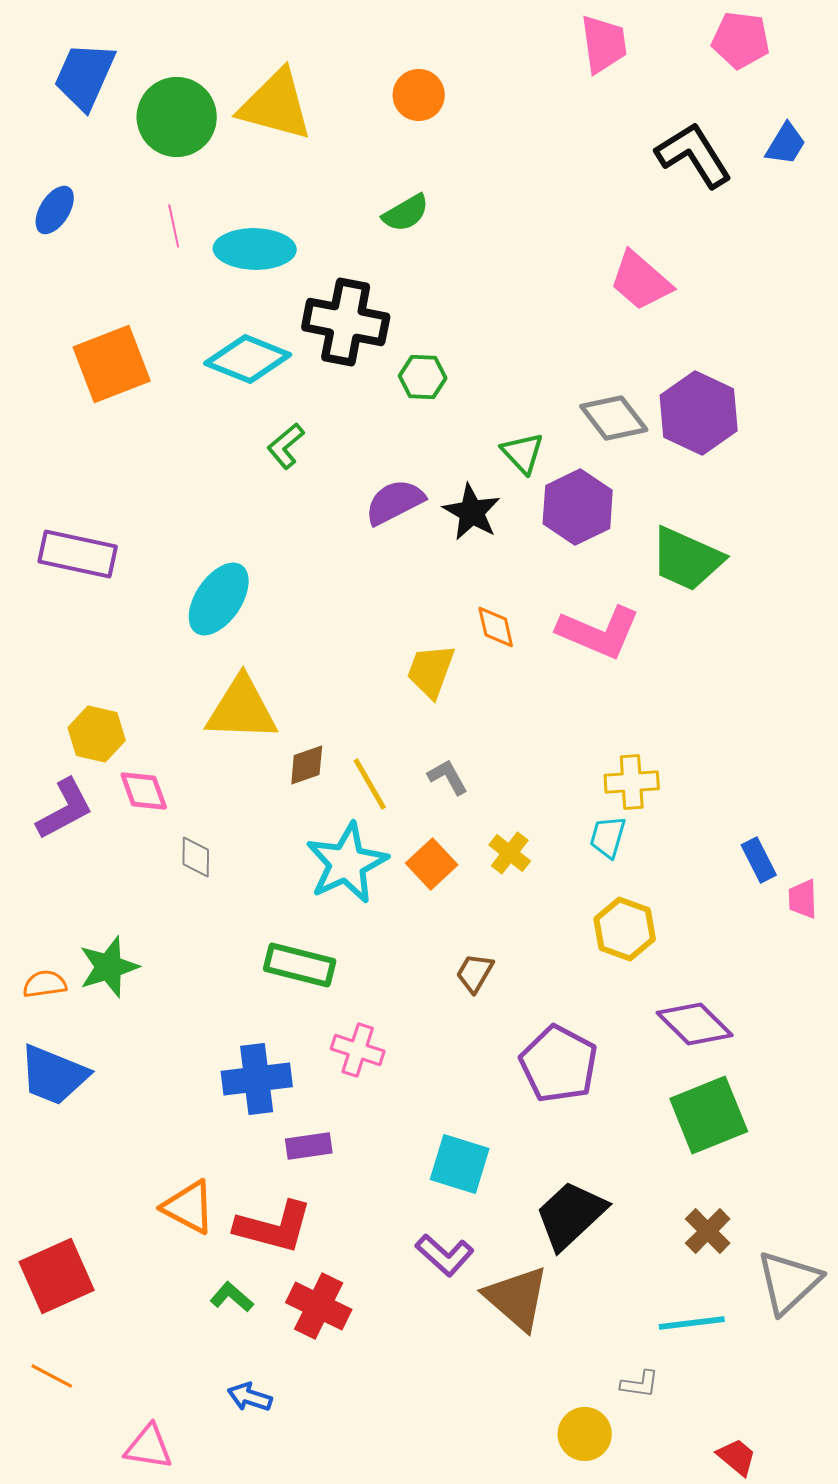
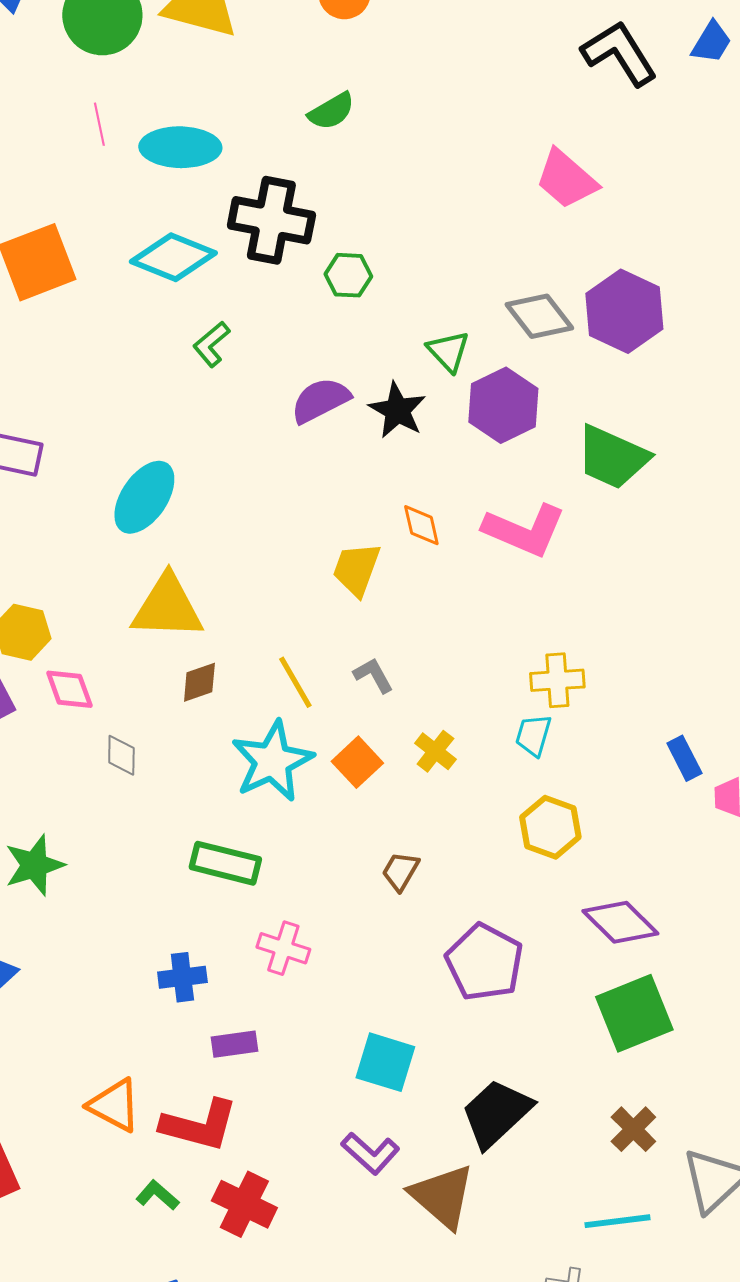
brown diamond: (307, 765) -> (199, 682), moved
blue cross: (257, 1079) -> (182, 977), size x0.7

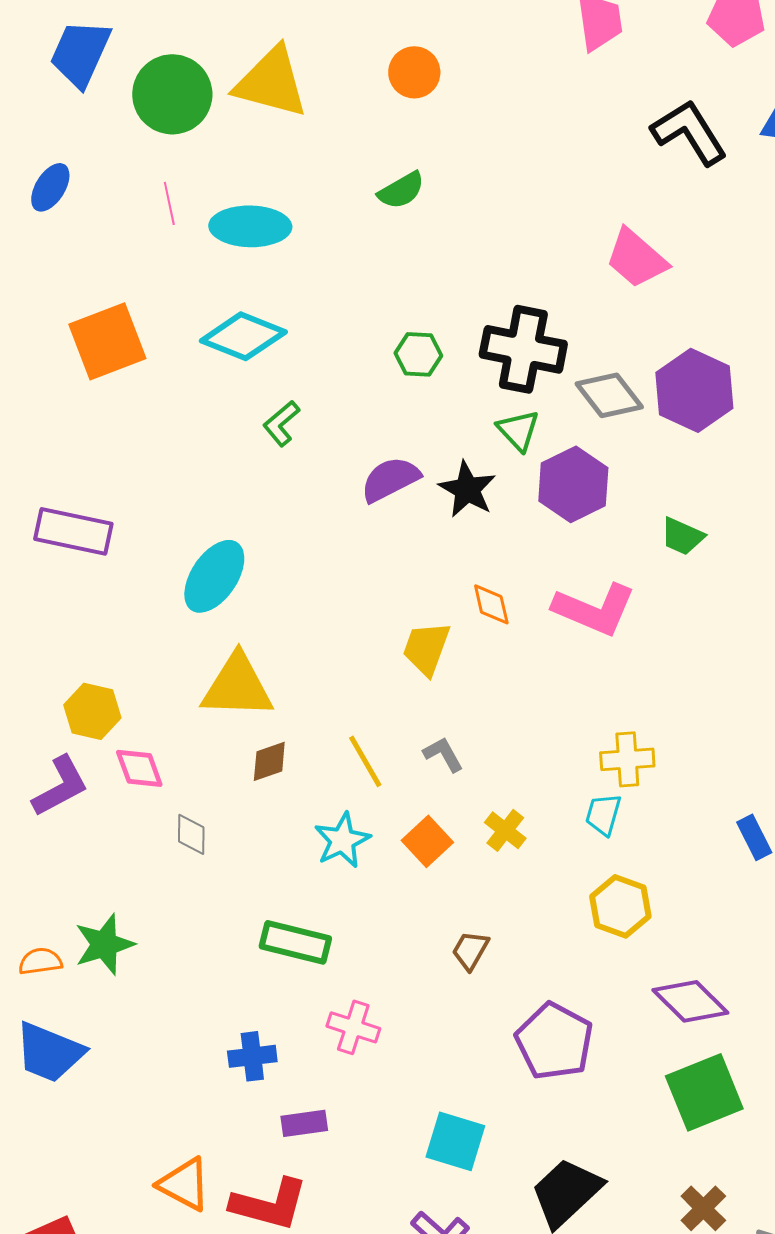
black cross: (271, 220) -> (523, 349), moved
green trapezoid: (612, 457) -> (682, 536), size x0.6
cyan star: (272, 761) -> (342, 840), size x0.7

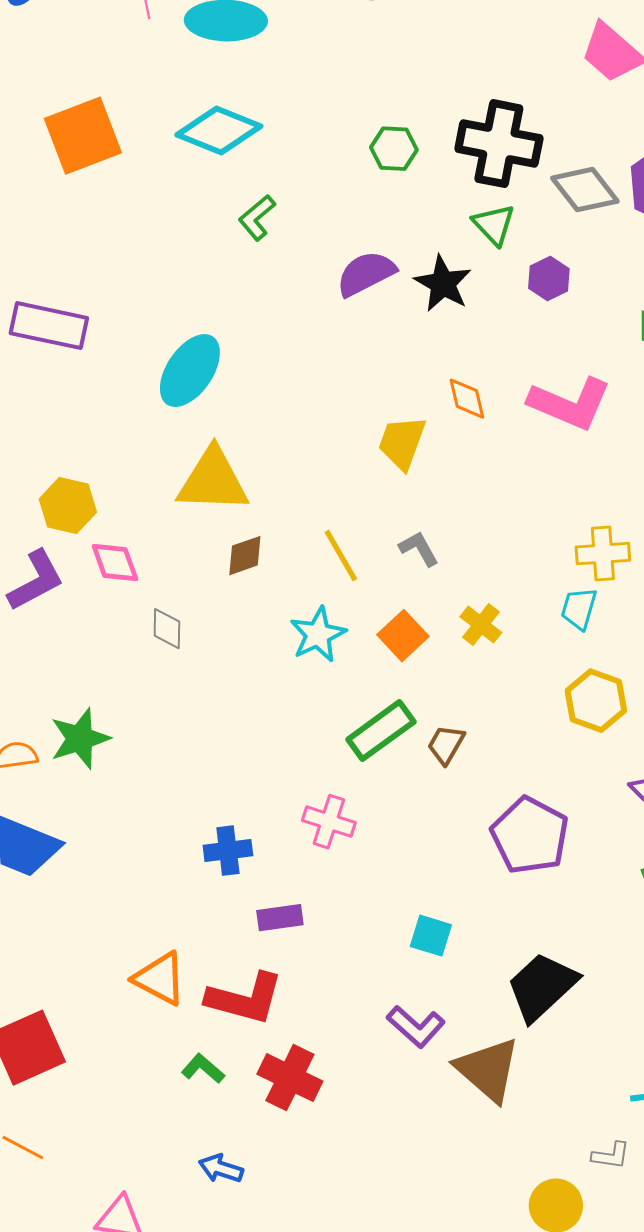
purple hexagon: (573, 484) -> (549, 279), size x0.6
green rectangle: (295, 942) -> (381, 731), moved, turned -50
cyan square: (455, 1141) -> (431, 936), size x0.7

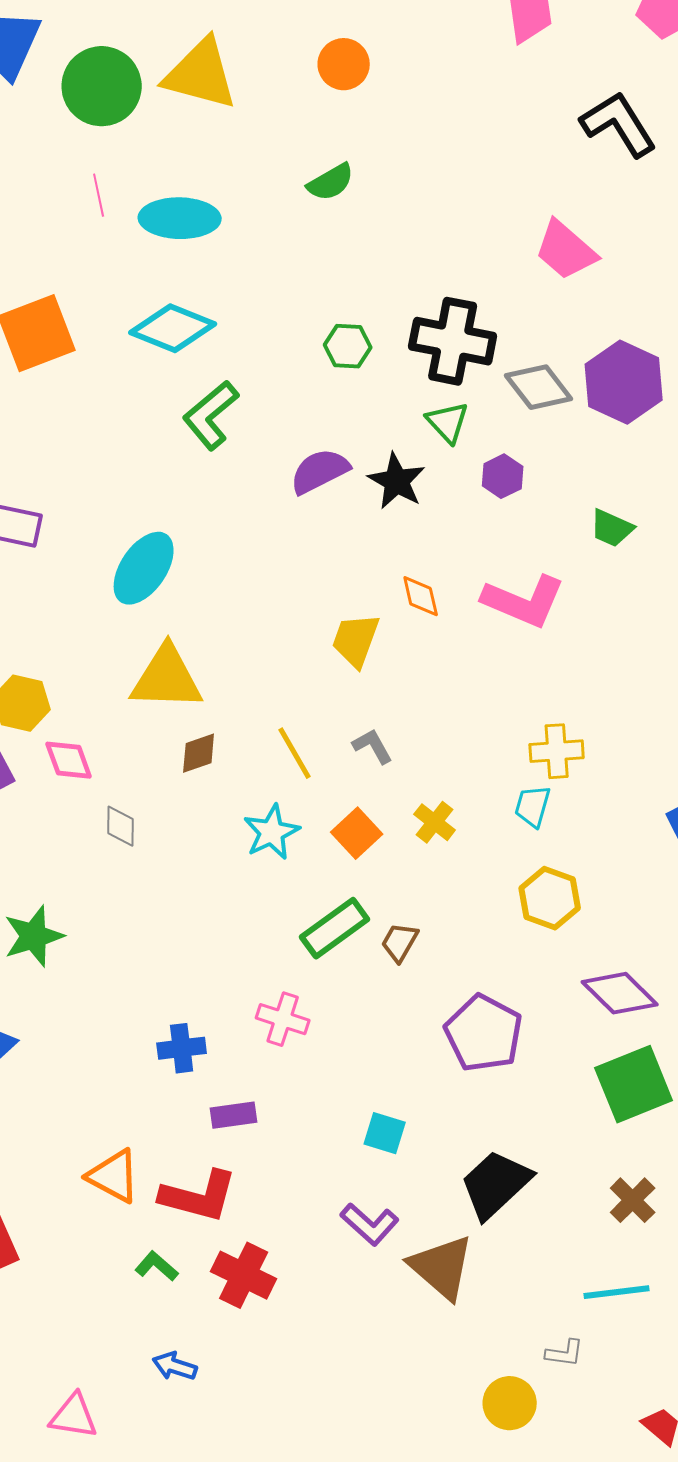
green L-shape: (257, 218) -> (211, 415), size x1.5

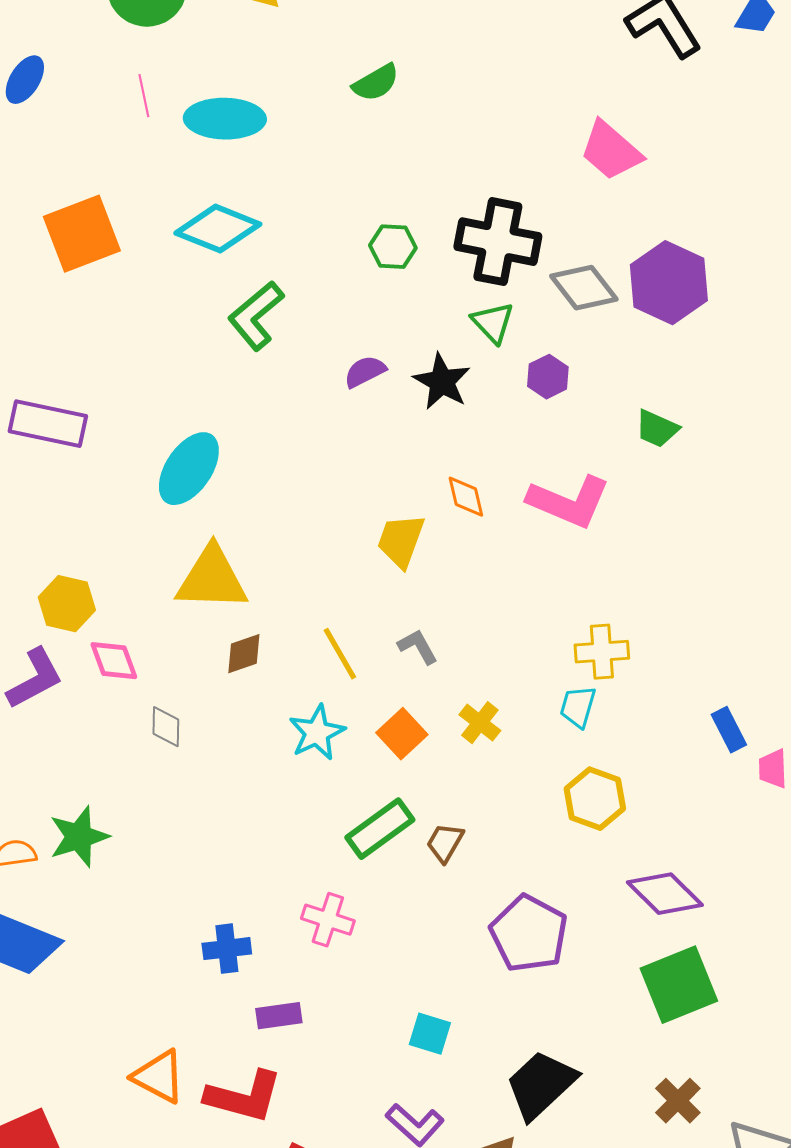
purple semicircle: (320, 471) -> (365, 372), size x0.7

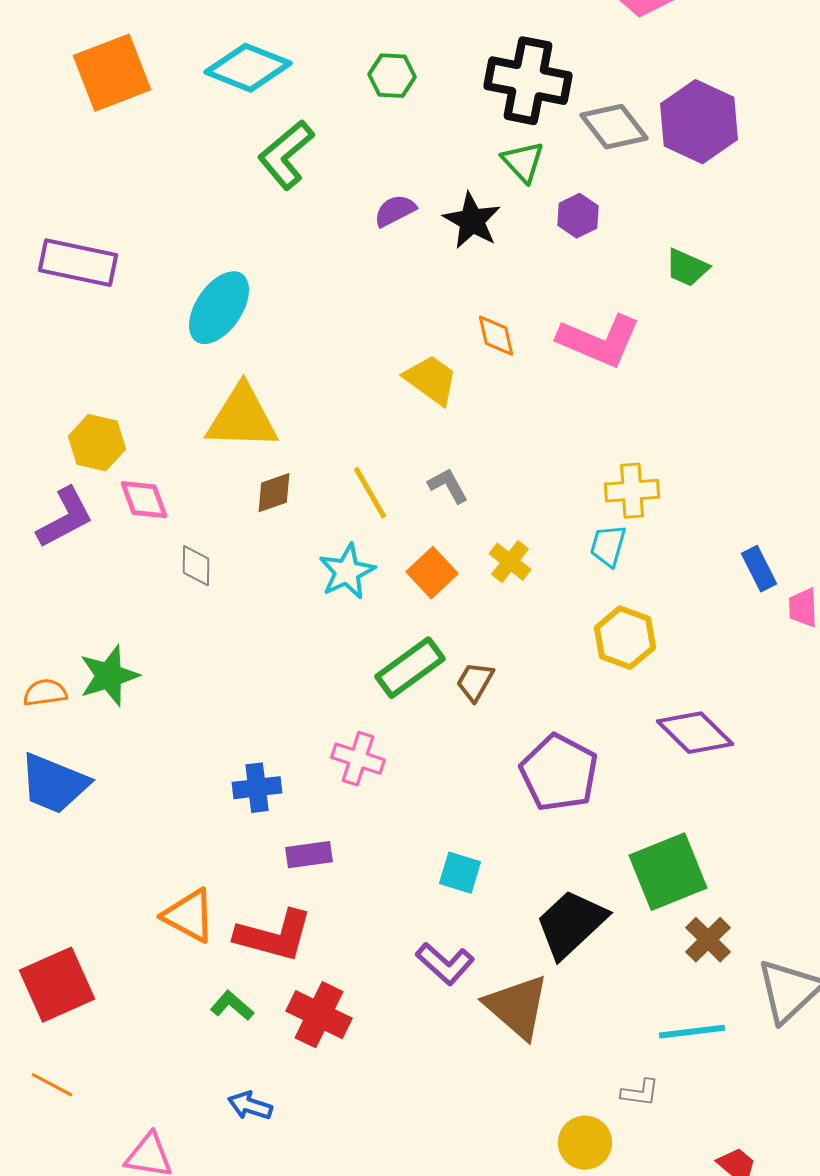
green hexagon: (393, 247) -> (392, 76), moved
yellow trapezoid: (401, 541) -> (431, 380), turned 106
green square: (679, 985) -> (668, 872), moved

